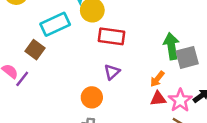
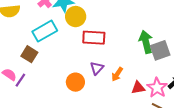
orange arrow: (157, 79) -> (117, 74), moved
orange circle: (92, 97) -> (75, 82), moved

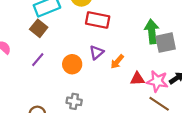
brown square: (29, 54) -> (39, 28), moved
purple line: (20, 80) -> (38, 60), moved
pink star: (157, 88) -> (157, 81), turned -30

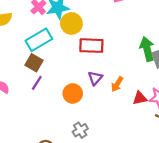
purple line: (38, 60) -> (37, 83), moved
gray cross: (74, 101) -> (80, 130), turned -32

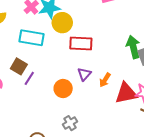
cyan rectangle: (39, 40) -> (32, 38), turned 40
brown square: (34, 63) -> (19, 66), moved
red triangle: (140, 98) -> (126, 93), size x1.6

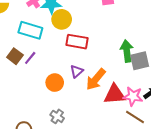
purple line: (29, 78) -> (30, 58), moved
orange arrow: (105, 80) -> (96, 79), size x1.6
gray cross: (70, 123) -> (57, 116), turned -32

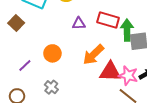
red rectangle: (77, 42) -> (108, 20), moved
purple line: (30, 58) -> (25, 66), moved
purple triangle: (77, 71) -> (79, 24), moved, turned 32

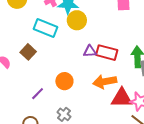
red rectangle: (108, 20) -> (107, 53), moved
orange arrow: (93, 55) -> (105, 82), turned 35

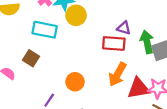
purple triangle: (90, 51) -> (124, 28), moved, turned 32
orange arrow: (105, 82) -> (117, 74), turned -40

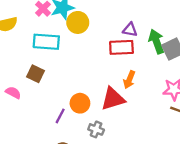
orange arrow: (117, 74) -> (129, 80), size x0.7
orange circle: (75, 82) -> (80, 103), moved
red triangle: (139, 88) -> (113, 99), moved

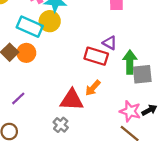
yellow circle: (78, 22) -> (50, 21), moved
orange circle: (80, 103) -> (26, 53), moved
gray cross: (96, 129) -> (61, 125), moved

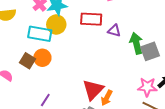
red rectangle: (96, 56) -> (91, 19), moved
orange arrow: (93, 88) -> (107, 98), moved
red triangle: (72, 100) -> (93, 90), turned -35

